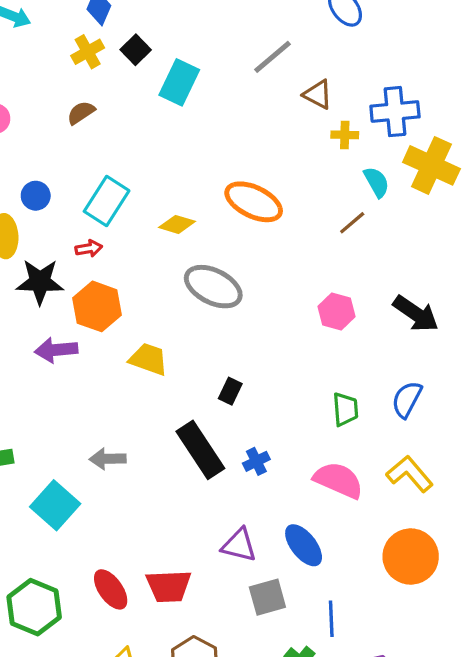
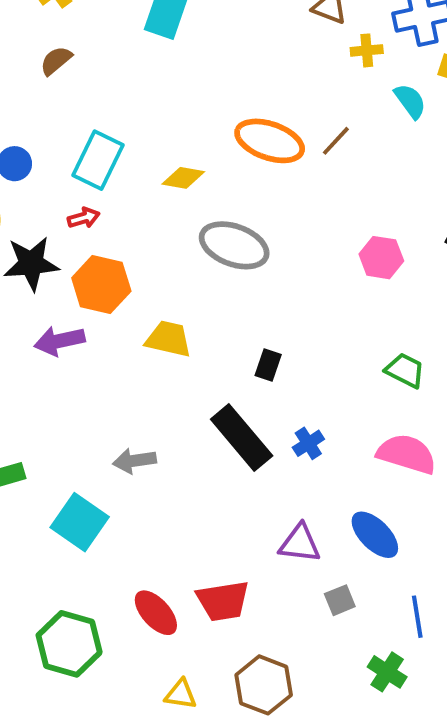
brown line: (352, 223) -> (336, 141), moved
green trapezoid: (345, 409) -> (405, 370), turned -52
gray square: (267, 597) -> (340, 600), size x0.7

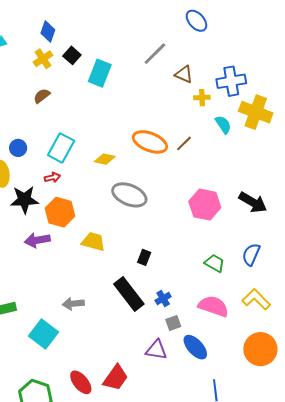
pink hexagon: (381, 258) -> (205, 205), size x1.4
gray square: (340, 600) -> (173, 323), moved
red trapezoid: (223, 601) -> (116, 378), turned -48

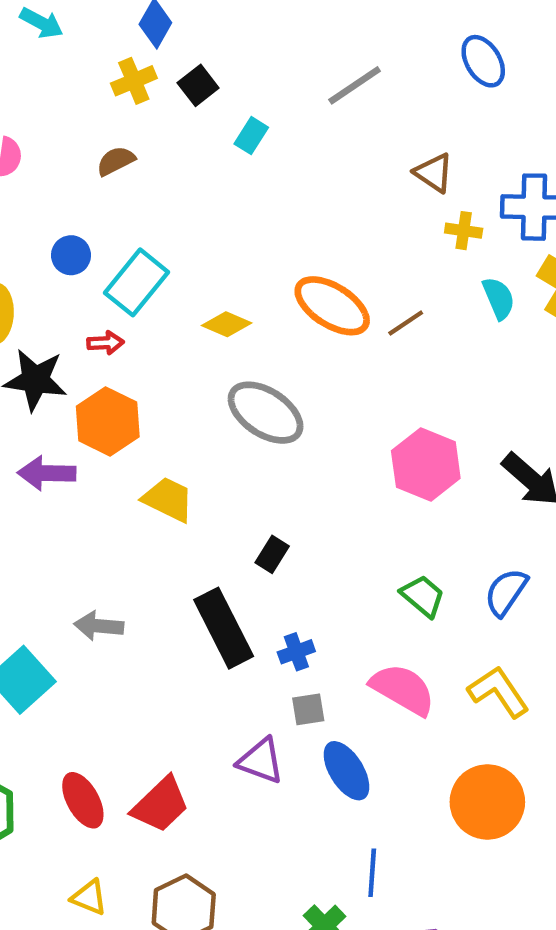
gray line: (155, 54) -> (355, 85), moved
cyan rectangle: (100, 73) -> (251, 136), size x0.6
blue circle: (18, 148) -> (71, 255), moved

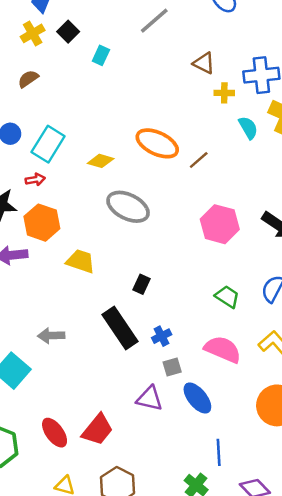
brown line: (406, 323) -> (199, 160), moved

